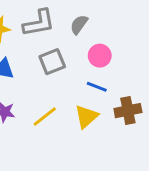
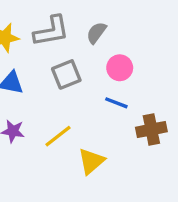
yellow triangle: (86, 116) -> (91, 161), moved

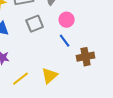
blue line: (116, 103) -> (65, 41), turned 32
yellow line: (58, 136) -> (21, 79), moved

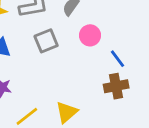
blue line: (65, 41) -> (117, 59), moved

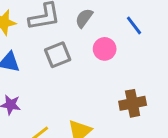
blue line: (117, 59) -> (134, 25), moved

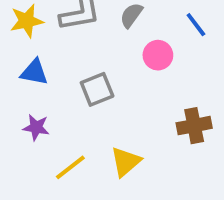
gray square: (58, 55) -> (97, 89), moved

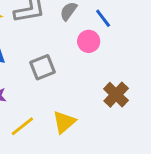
blue line: (196, 25) -> (103, 18), moved
brown cross: (194, 126) -> (116, 95), turned -35

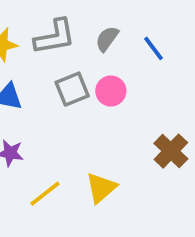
pink circle: (89, 41) -> (111, 91), moved
gray square: (43, 67) -> (72, 89), moved

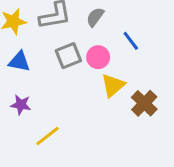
blue line: (153, 48) -> (131, 41), moved
yellow triangle: (101, 188) -> (113, 85), moved

